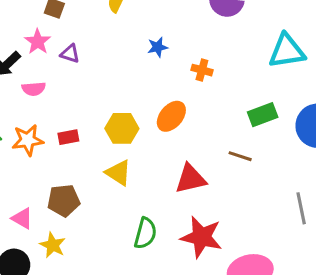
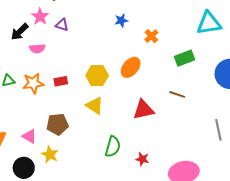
orange cross: (202, 70) -> (151, 36), turned 32
green rectangle: (263, 115) -> (184, 58), moved
red star: (201, 237) -> (142, 159), moved, size x0.5

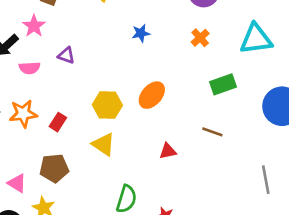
purple triangle: (62, 25) -> (66, 55), moved
orange cross: (151, 36) -> (200, 38), moved
red rectangle: (61, 81) -> (58, 122), moved, turned -48
red triangle: (144, 110) -> (168, 151), size x0.6

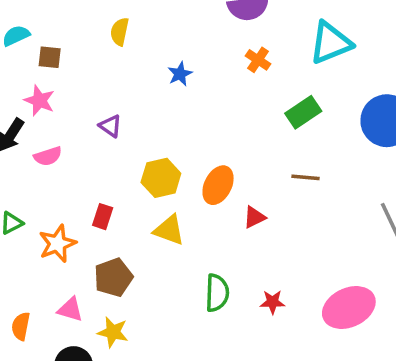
purple triangle: (66, 55) -> (110, 126), moved, turned 30
orange ellipse: (152, 95) -> (218, 185), moved
orange star: (23, 114) -> (57, 244), moved

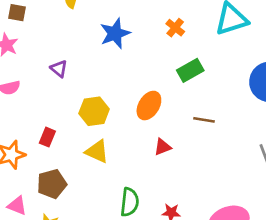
blue star: (180, 74) -> (115, 33), size x1.6
green rectangle: (303, 112) -> (190, 70), moved
orange ellipse: (218, 185) -> (149, 106), moved

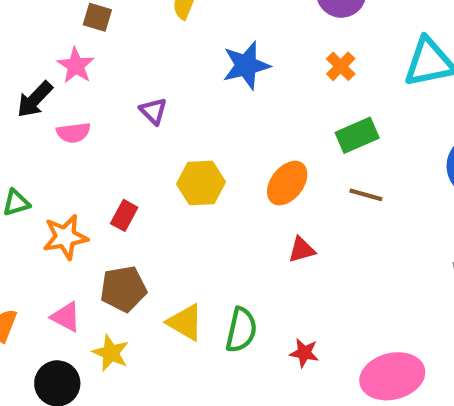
brown line: (204, 120) -> (366, 195), moved
yellow triangle: (97, 151) -> (185, 322), moved

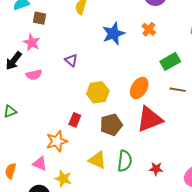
orange cross: (341, 66) -> (149, 29), moved
red rectangle: (124, 215) -> (75, 120), moved
orange star: (65, 237) -> (57, 141), moved
red triangle: (302, 250) -> (150, 119), size x2.0
brown pentagon: (123, 289) -> (111, 125), moved

